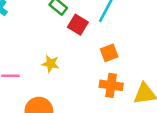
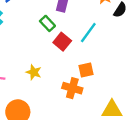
orange cross: (111, 85) -> (72, 88), moved

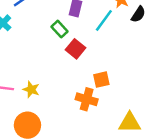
cyan line: (88, 33) -> (104, 20), moved
yellow star: (34, 72) -> (31, 89), moved

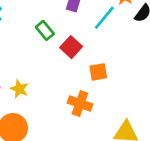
green rectangle: (60, 29) -> (45, 30), moved
orange square: (101, 80) -> (98, 72), moved

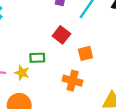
green rectangle: (45, 30) -> (37, 58), moved, turned -48

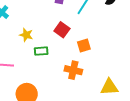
yellow star: (22, 73) -> (26, 35), moved

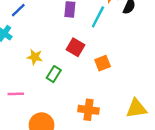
green rectangle: (41, 51) -> (54, 74), turned -48
orange cross: (73, 70) -> (88, 110), moved

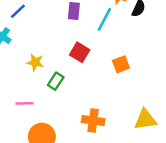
orange square: (103, 63) -> (121, 64), moved
pink line: (16, 94) -> (24, 103), moved

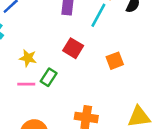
pink line: (24, 103) -> (26, 84), moved

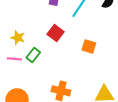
orange square: (115, 61) -> (89, 47), turned 32

